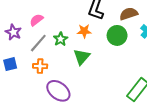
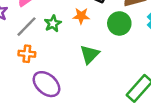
green triangle: (82, 57) -> (90, 54), moved

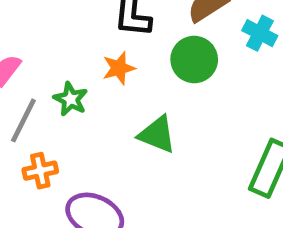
green triangle: (90, 54) -> (157, 134), turned -35

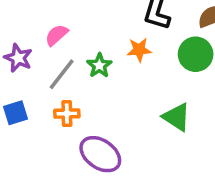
green triangle: (157, 134) -> (177, 117), moved

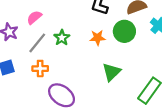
orange star: (139, 50) -> (98, 38), moved
green triangle: (177, 117) -> (111, 72), turned 42

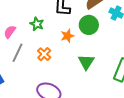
green star: (62, 38) -> (37, 24), moved
orange cross: (40, 69) -> (44, 54), moved, turned -32

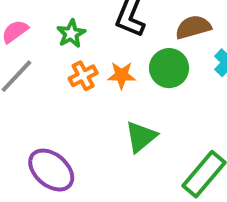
orange cross: (44, 54) -> (83, 76), moved

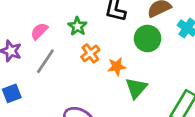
orange star: (122, 75) -> (117, 67), moved

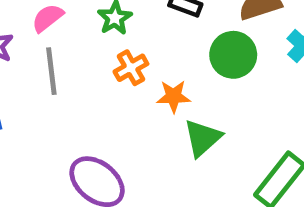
gray line: (45, 61) -> (51, 71), turned -48

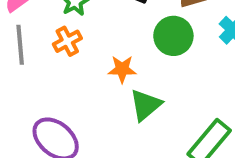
orange cross: (131, 68) -> (67, 41), moved

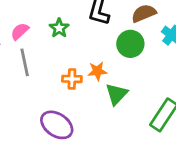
orange cross: (67, 41) -> (72, 79), moved, turned 36

